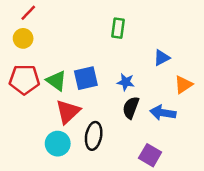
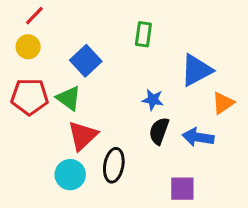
blue triangle: (162, 58) -> (196, 70), size x1.6
blue square: (86, 78) -> (86, 61), moved, turned -30
purple square: (150, 155) -> (182, 189), turned -30

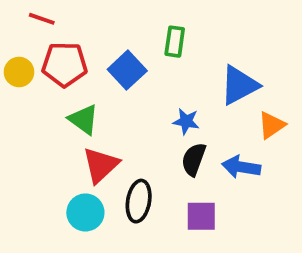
red line: (34, 16) -> (42, 19), turned 65
yellow circle: (28, 47) -> (19, 72), moved
blue square: (86, 61) -> (127, 70), moved
red pentagon: (30, 97) -> (65, 64), moved
purple square: (182, 189) -> (201, 216), moved

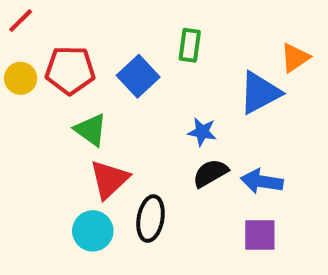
red line: (42, 19) -> (21, 21), moved, turned -64
orange triangle: (272, 125) -> (295, 58), moved
black semicircle: (194, 159) -> (210, 173), turned 40
purple square: (201, 216) -> (260, 235), moved

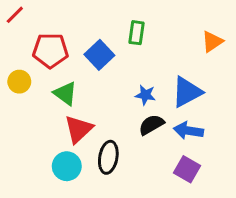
yellow circle: (21, 78) -> (19, 82), moved
blue triangle: (260, 93) -> (187, 92), moved
purple square: (260, 235) -> (187, 169), turned 30

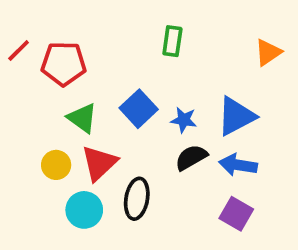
red line: (15, 15) -> (19, 51), moved
blue square: (99, 55) -> (139, 109), moved
yellow circle: (19, 82) -> (56, 165), moved

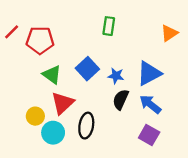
black semicircle: (191, 157) -> (121, 99), turned -36
yellow circle: (56, 165) -> (35, 116), moved
blue arrow: (238, 165) -> (150, 104), turned 30

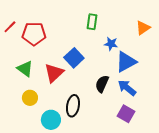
green triangle: (52, 75) -> (25, 69), moved
blue star: (116, 76) -> (111, 44), moved
red triangle: (63, 103) -> (54, 73), moved
cyan circle: (53, 133) -> (51, 120), moved

